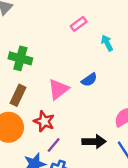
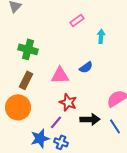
cyan arrow: (107, 43) -> (101, 36), turned 32
pink triangle: (58, 89) -> (60, 75), turned 36
red star: (44, 121) -> (68, 102), moved

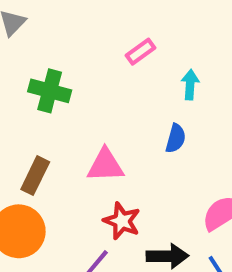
green cross: (28, 49) -> (50, 91), moved
blue semicircle: (86, 67) -> (176, 138), moved, turned -40

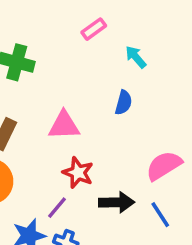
cyan arrow: (190, 85) -> (136, 57), turned -45

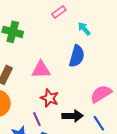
blue semicircle: (124, 103) -> (77, 56), size x1.5
purple line: (57, 208) -> (37, 119), turned -64

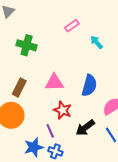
blue semicircle: (77, 56) -> (89, 85), moved
black arrow: (73, 116) -> (85, 128), turned 144

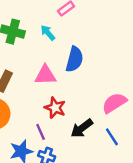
cyan arrow: (97, 42) -> (48, 33), moved
blue semicircle: (89, 85) -> (74, 59), moved

